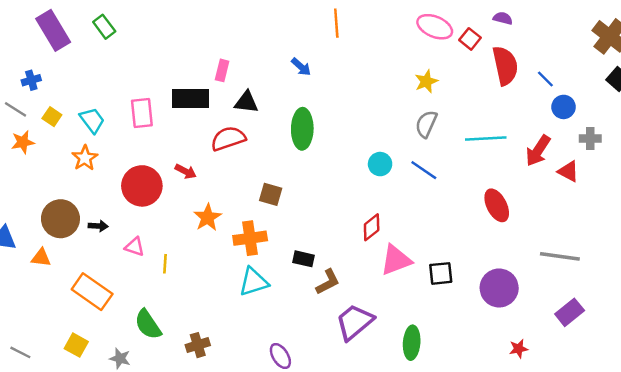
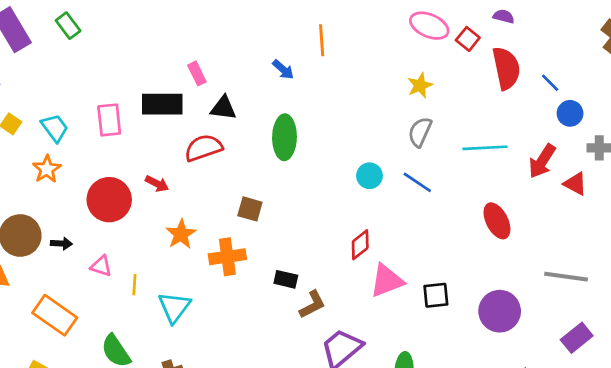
orange line: (336, 23) -> (322, 40), moved
pink rectangle: (222, 70) -> (197, 73), turned -40
cyan triangle: (254, 282) -> (174, 307), moved, turned -36

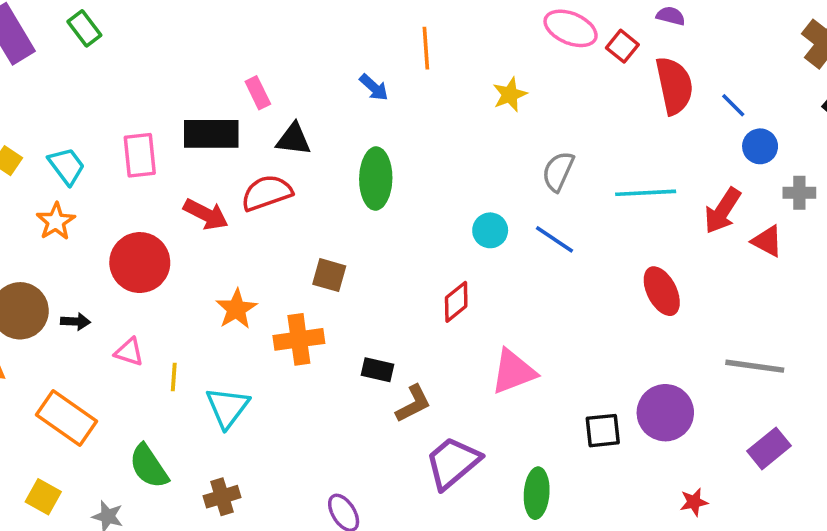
yellow star: (420, 85) -> (510, 95), moved
red arrow: (157, 184) -> (206, 214), moved, size x1.4
red diamond: (360, 245) -> (456, 302), moved
black square: (436, 295) -> (603, 431), moved

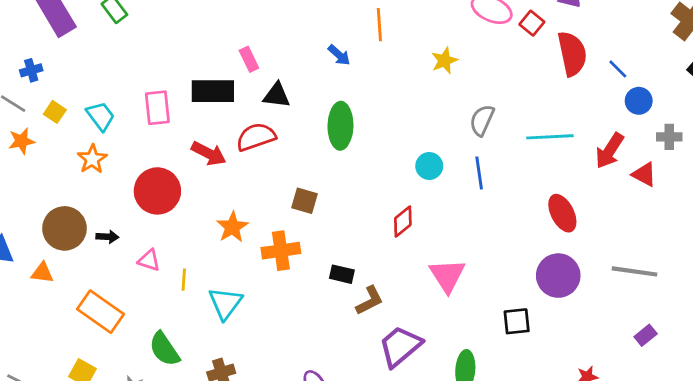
blue line: (554, 239) -> (479, 173), turned 48
pink triangle: (513, 372) -> (447, 276), turned -42
purple circle: (665, 413) -> (558, 276), moved
purple rectangle: (769, 448) -> (646, 335), size x0.7

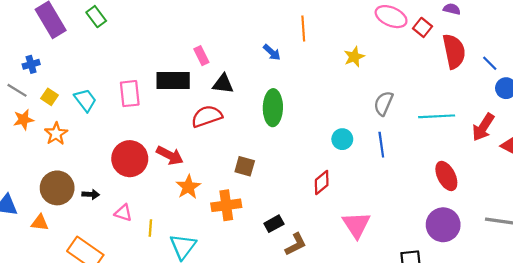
red arrow: (209, 154) -> (170, 155), moved
orange star: (92, 159) -> (56, 134), moved
black rectangle: (342, 274) -> (274, 224), turned -42

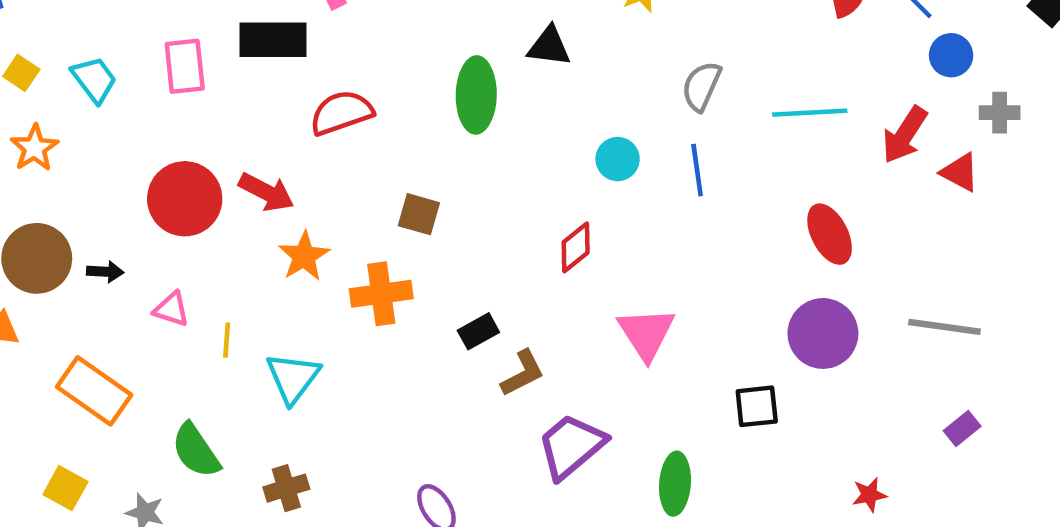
black triangle: (223, 84) -> (549, 46), moved

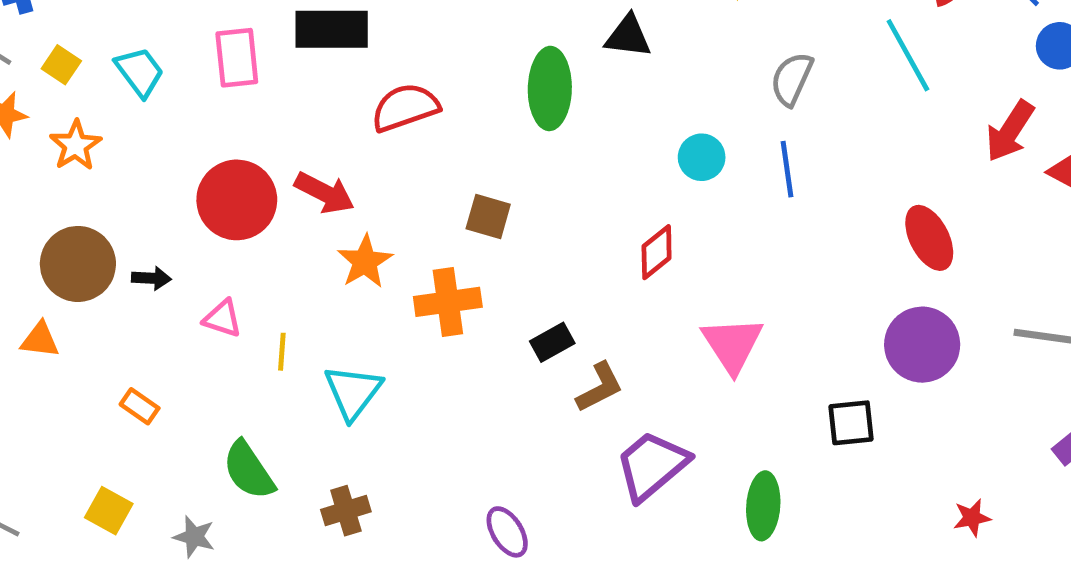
cyan line: (810, 113) -> (908, 55), moved, turned 64
orange rectangle: (94, 391) -> (140, 406), size x0.5

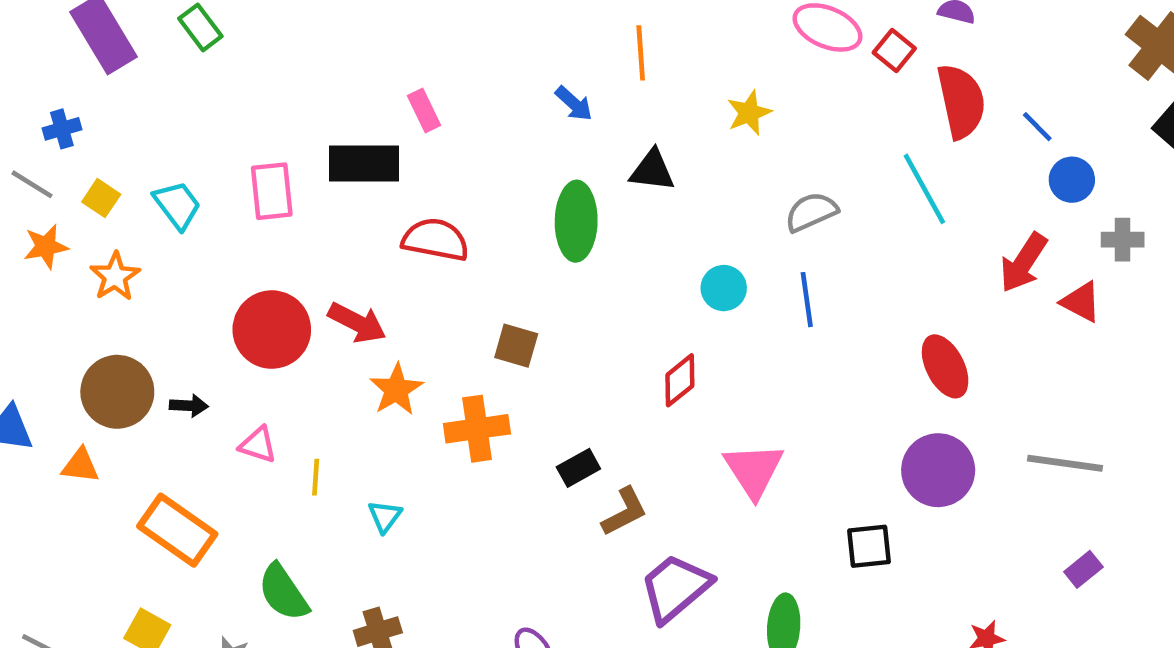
gray semicircle: (792, 79) -> (811, 212), turned 42
red semicircle: (405, 107) -> (435, 240), turned 30
cyan triangle: (353, 392) -> (385, 516), size x0.6
orange rectangle: (140, 406) -> (177, 530), size x2.0

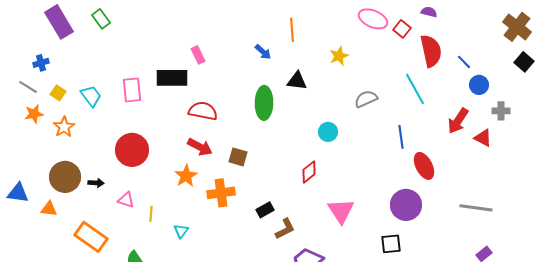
blue line: (807, 300) -> (401, 137), moved
red arrow: (357, 323) -> (200, 147), moved
purple circle: (938, 470) -> (406, 205), moved

